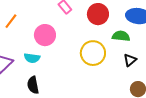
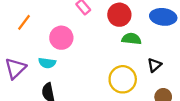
green semicircle: (121, 36) -> (131, 39), moved
yellow circle: (93, 53) -> (123, 79), moved

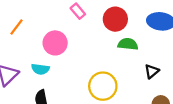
yellow circle: (123, 79) -> (103, 86), moved

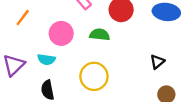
green semicircle: (128, 44) -> (100, 35), moved
yellow circle: (103, 86) -> (94, 76), moved

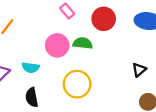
pink circle: (61, 33) -> (57, 45), moved

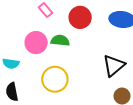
black triangle: (139, 70) -> (114, 66), size x1.6

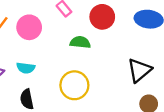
pink circle: (36, 43) -> (29, 27), moved

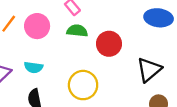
red circle: (102, 17) -> (109, 44), moved
green semicircle: (80, 42) -> (77, 31), moved

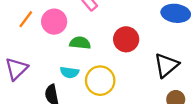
green semicircle: (77, 31) -> (80, 43), moved
cyan semicircle: (33, 67) -> (69, 72), moved

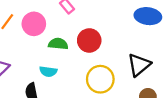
red circle: (126, 39) -> (89, 40), moved
yellow circle: (100, 81) -> (100, 79), moved

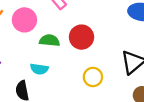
yellow circle: (100, 79) -> (93, 77), size x0.7

